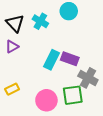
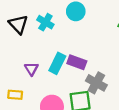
purple triangle: (12, 47) -> (31, 69), moved, turned -32
yellow rectangle: (12, 89) -> (15, 95), turned 32

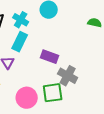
cyan rectangle: (57, 63) -> (20, 42), moved

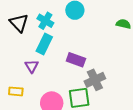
gray cross: (68, 76) -> (95, 80), turned 36

